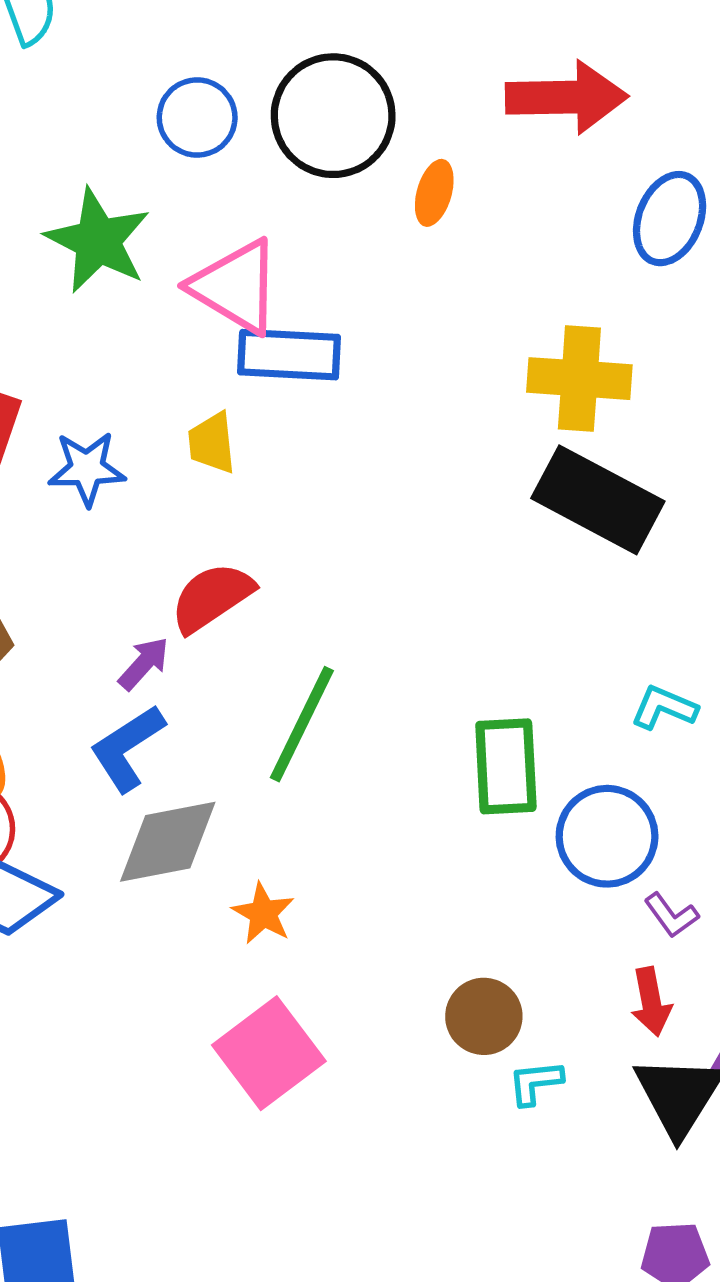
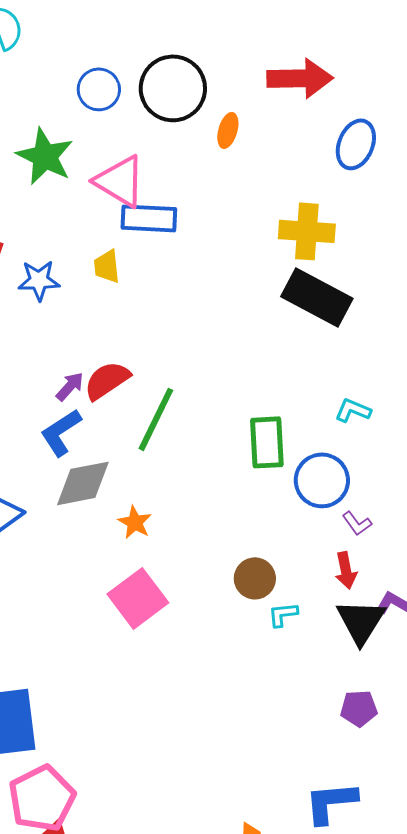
red semicircle: (212, 597) -> (107, 380), moved

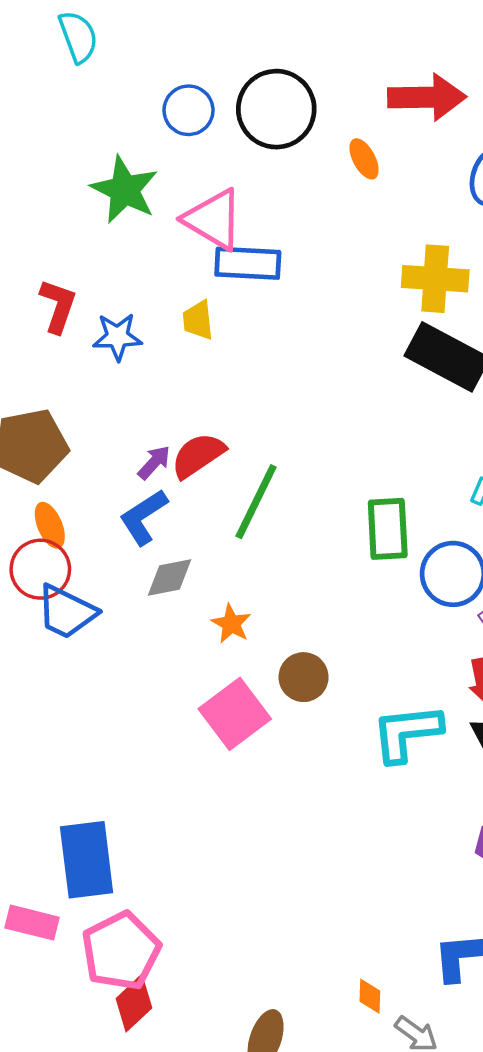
orange ellipse: (228, 130) -> (364, 159), moved, turned -44
gray diamond: (83, 483) -> (170, 577), size x0.7
brown circle: (255, 578) -> (304, 677), moved
cyan L-shape: (283, 614) -> (407, 733), size x2.0

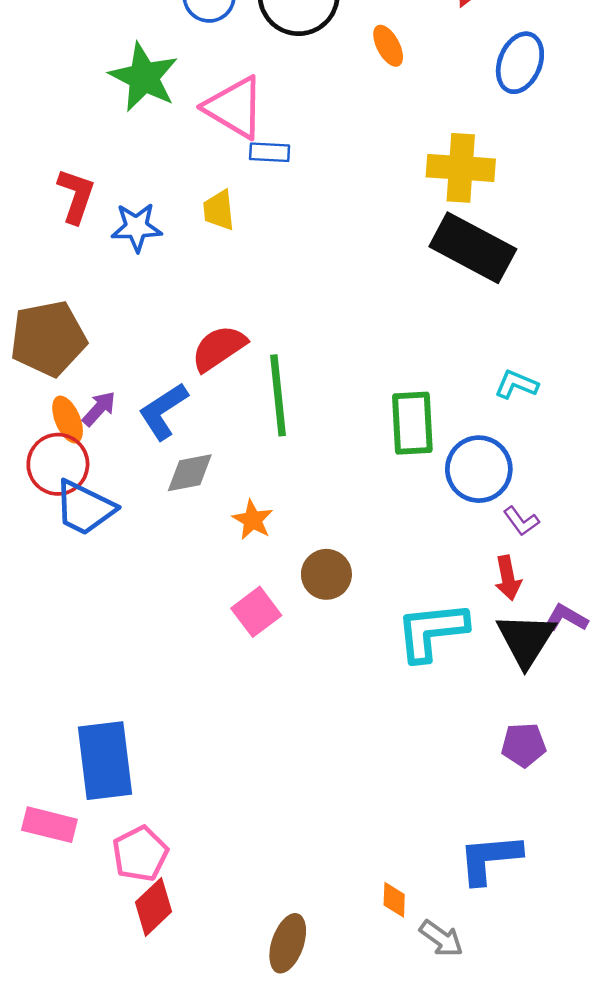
blue rectangle: (248, 263) -> (270, 152), size x0.6
purple arrow: (154, 462) -> (99, 409), moved
green line: (256, 502) -> (278, 395), turned -32
pink square: (235, 714) -> (256, 612), size x0.7
pink pentagon: (121, 951) -> (140, 854), size x0.7

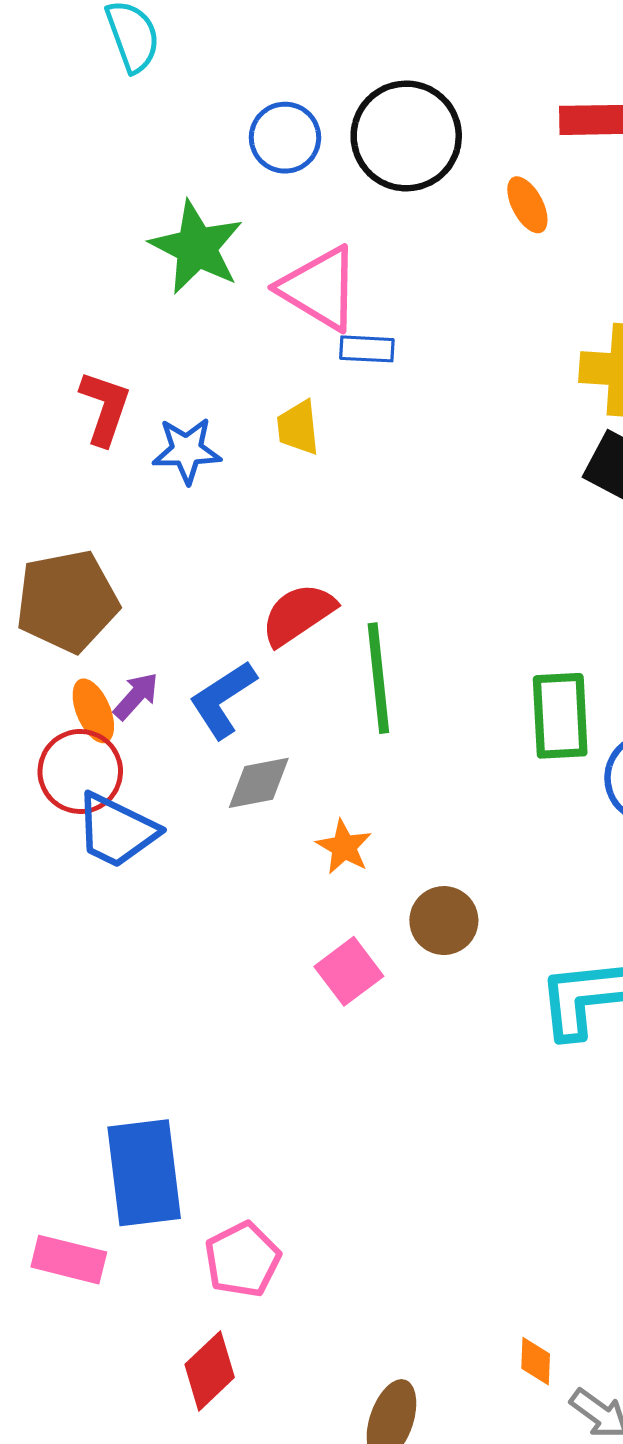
pink pentagon: (140, 854) -> (242, 1260), moved

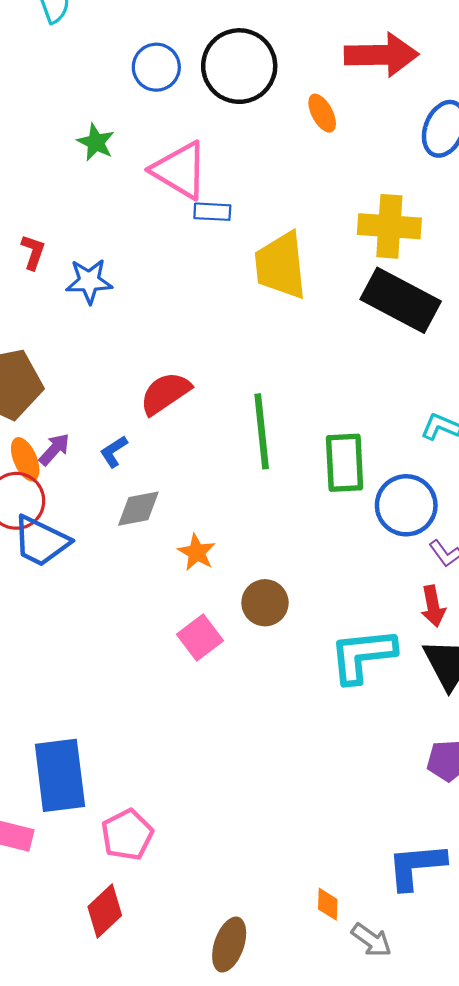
green star: (197, 247) -> (96, 142), size x0.6
red L-shape: (105, 408) -> (33, 252), size x0.7
yellow trapezoid: (298, 428) -> (281, 265), moved, size x1.8
green line: (378, 678) -> (262, 431), moved
blue L-shape: (223, 699) -> (114, 451), size x0.6

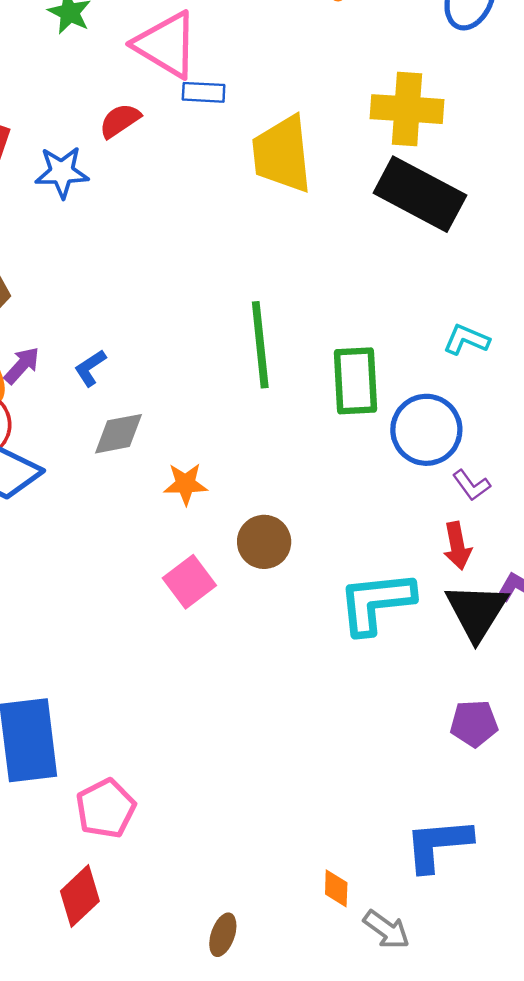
red semicircle: (165, 393) -> (120, 121), moved, size x0.7
orange star: (197, 552) -> (185, 484), turned -30
brown ellipse: (229, 945) -> (223, 935), size x0.7

